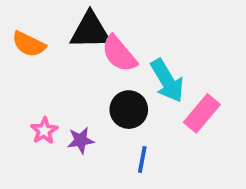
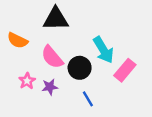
orange semicircle: (29, 44) -> (18, 40), moved
pink semicircle: (119, 54) -> (52, 57), moved
blue line: (142, 160) -> (88, 99), turned -42

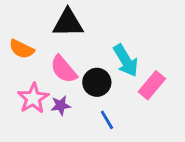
pink star: (27, 81) -> (33, 98), size x1.5

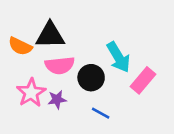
black triangle: (68, 23) -> (50, 35), moved
pink semicircle: (64, 69) -> (60, 65), turned -56
blue line: (107, 120) -> (101, 113), turned -30

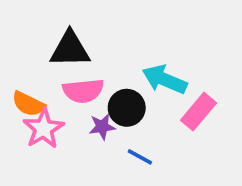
orange semicircle: (20, 46) -> (28, 104), moved
cyan arrow: (118, 57) -> (164, 79), turned 144
purple star: (57, 99) -> (102, 127), moved

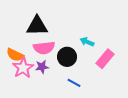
cyan arrow: (164, 79) -> (87, 42), size x0.6
purple star: (102, 127) -> (42, 67), moved

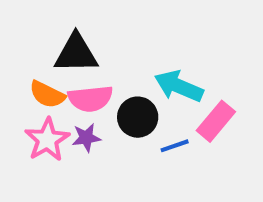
cyan arrow: (87, 42) -> (179, 86), size x1.6
orange semicircle: (15, 55) -> (47, 94), moved
blue line: (74, 83) -> (175, 146), moved, turned -48

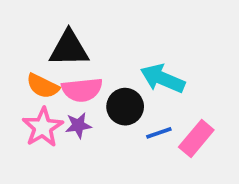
pink rectangle: (216, 121) -> (196, 138), moved

